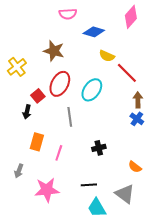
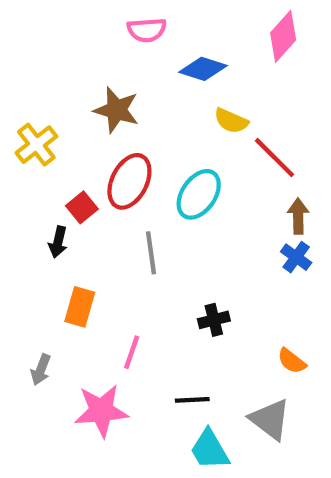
pink line: (59, 153) -> (132, 352), moved

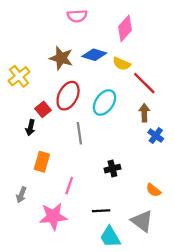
pink diamond: (283, 36) -> (125, 28), moved
blue diamond: (203, 69) -> (94, 55), moved
brown arrow: (298, 216) -> (144, 113), moved

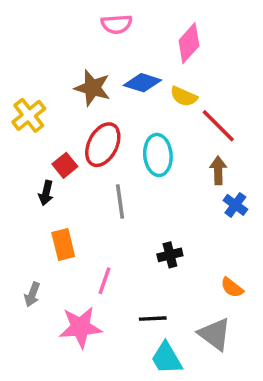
cyan ellipse: (104, 103) -> (158, 155), turned -40
orange rectangle: (42, 162) -> (63, 245), turned -30

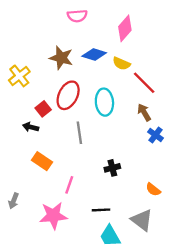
brown arrow: (218, 170) -> (144, 112), turned -30
black arrow: (46, 193) -> (31, 127), turned 91
orange rectangle: (63, 245) -> (42, 161), turned -42
gray arrow: (32, 294) -> (14, 201), moved

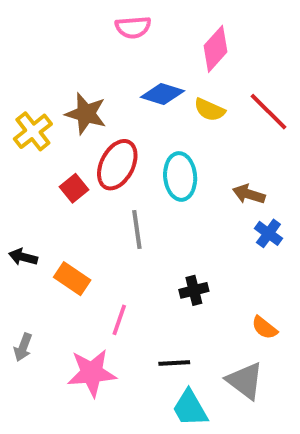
brown star: (61, 58) -> (86, 114), moved
red line: (144, 83) -> (268, 112), moved
brown arrow: (144, 112) -> (249, 194), turned -42
black arrow: (31, 127) -> (23, 257), moved

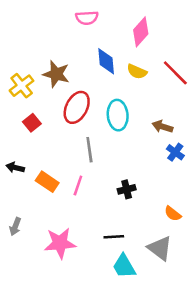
blue diamond: (162, 94) -> (106, 61), turned 68
red square: (74, 188) -> (32, 123), moved
pink line: (119, 320) -> (78, 186), moved

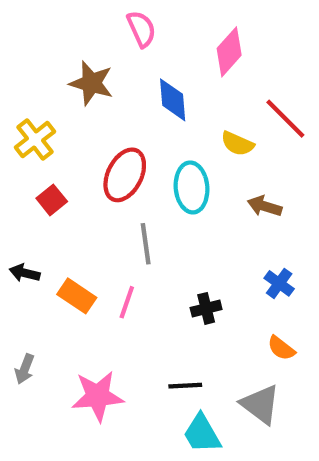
pink semicircle: (87, 18) -> (141, 29), turned -110
yellow semicircle: (137, 72) -> (237, 144), moved
brown star: (56, 74) -> (91, 83), moved
blue cross: (175, 152) -> (279, 283), moved

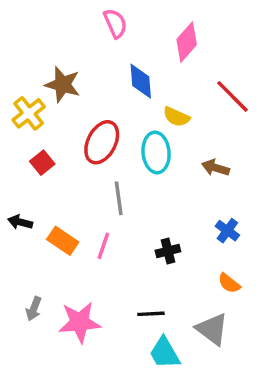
brown star: (91, 83) -> (63, 85), moved
yellow semicircle: (237, 144) -> (176, 117), moved
gray arrow: (25, 369) -> (34, 309), moved

